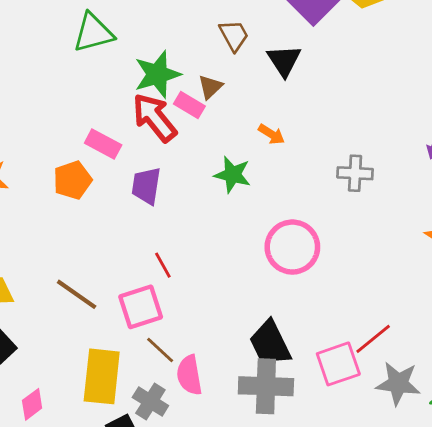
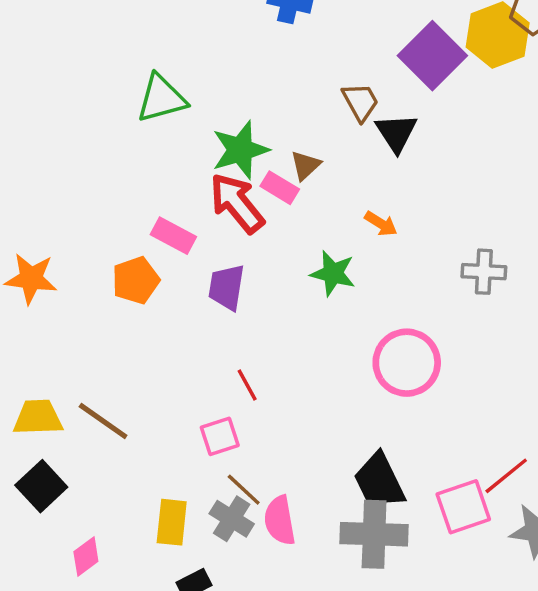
brown trapezoid: (234, 35) -> (360, 102), moved
brown line: (77, 294) -> (103, 421), moved
pink square: (141, 307) -> (220, 436), size x0.7
yellow rectangle: (102, 376) -> (172, 522), size x0.7
gray cross: (150, 402) -> (232, 519), moved

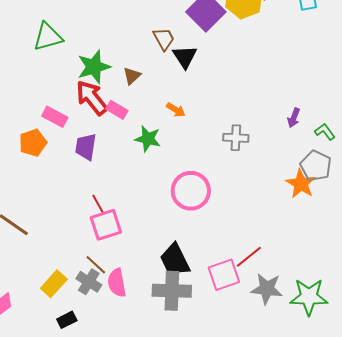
pink rectangle: (280, 188) -> (117, 110), moved
pink square: (220, 436) -> (106, 225), moved, size x1.4
yellow rectangle: (172, 522) -> (54, 284), turned 36

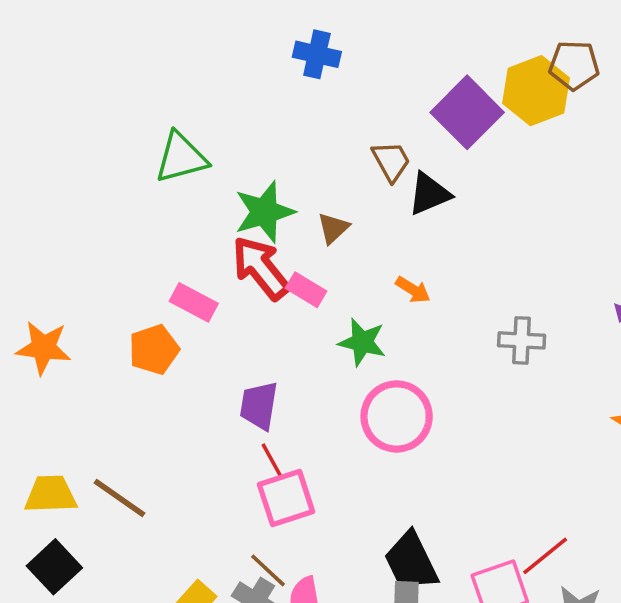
black triangle: (185, 57) -> (429, 194), turned 40
purple trapezoid: (86, 147) -> (259, 406), moved
pink circle: (191, 191) -> (397, 416), moved

